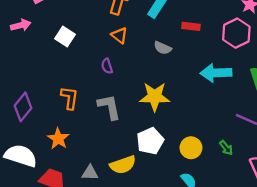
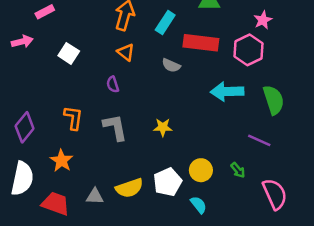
red rectangle: (191, 26) -> (201, 43), size x1.8
yellow star: (155, 97) -> (163, 127), moved, size x0.6
white pentagon: (150, 141) -> (168, 182), moved
white semicircle: (21, 156) -> (22, 179), turned 84

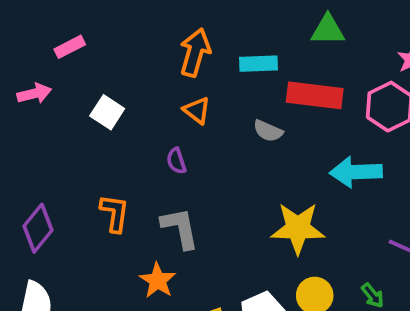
cyan rectangle: (165, 22) -> (259, 64), turned 55
yellow star: (163, 127) -> (298, 228), moved, size x1.8
orange star: (62, 161) -> (158, 280), moved

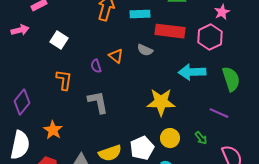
orange triangle: (197, 110) -> (116, 56), moved
orange L-shape: (115, 213) -> (64, 80), moved
orange star: (158, 280) -> (53, 130), moved

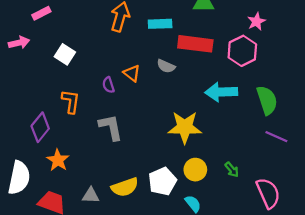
purple diamond: (22, 102) -> (40, 127), moved
purple line: (219, 113) -> (276, 137), moved

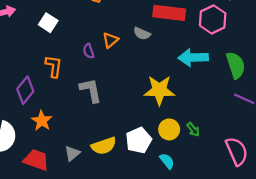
orange triangle: (132, 73) -> (110, 40), turned 42
green arrow: (232, 170) -> (193, 129), moved
gray triangle: (91, 195) -> (72, 153), turned -42

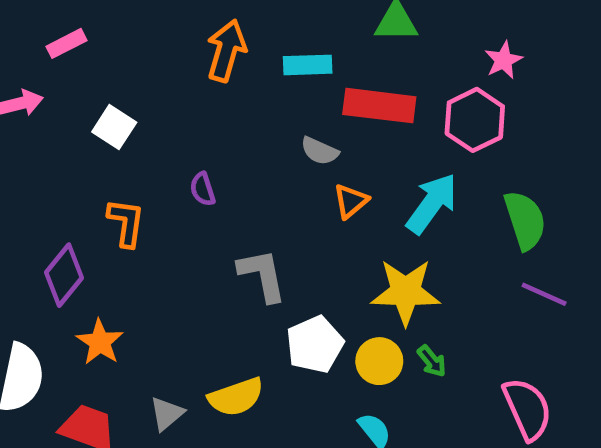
orange triangle: (110, 40) -> (351, 201), moved
cyan arrow: (193, 58) -> (432, 203), turned 128
gray L-shape: (91, 90) -> (262, 275), moved
yellow star: (159, 90) -> (406, 292), moved
white pentagon: (139, 140) -> (315, 344), moved

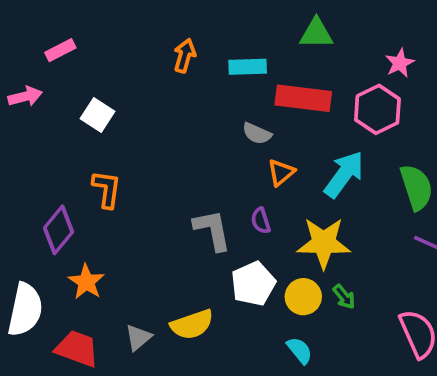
orange arrow: (226, 51) -> (185, 56), size x0.7
purple semicircle: (203, 189) -> (261, 221), moved

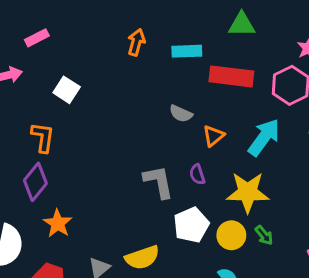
gray semicircle: (257, 134) -> (181, 114), moved
orange L-shape: (107, 189) -> (43, 137), moved

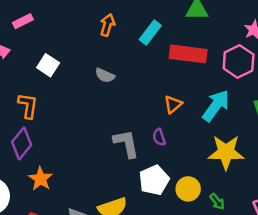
cyan rectangle: (187, 51) -> (150, 32), turned -50
gray semicircle: (181, 114) -> (105, 75), moved
yellow star: (248, 192) -> (226, 152), moved
green arrow: (264, 235) -> (217, 202), moved

